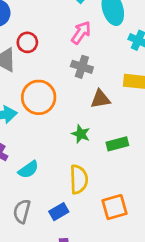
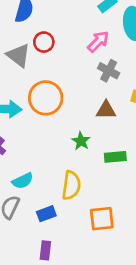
gray cross: (82, 67) -> (109, 71), moved
cyan semicircle: (28, 170) -> (23, 181), moved

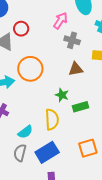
green rectangle: (115, 157) -> (81, 107), moved
yellow semicircle: (71, 185) -> (52, 119), moved
blue rectangle: (46, 214) -> (47, 152), size x1.6

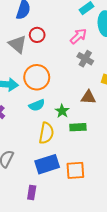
brown triangle: (76, 69) -> (88, 97), moved
cyan semicircle: (25, 132) -> (37, 105), moved
blue rectangle: (47, 152) -> (47, 164), moved

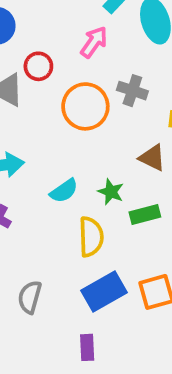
pink arrow: (78, 36) -> (94, 42), moved
orange circle: (37, 77) -> (85, 106), moved
brown triangle: (88, 97) -> (152, 158), turned 35

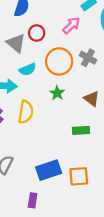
cyan semicircle: (64, 191) -> (28, 69), moved
green star: (111, 192) -> (57, 93), moved
yellow semicircle: (91, 237) -> (26, 112), moved

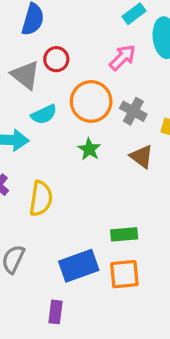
pink arrow: (71, 25) -> (122, 58), moved
gray cross: (88, 58) -> (133, 111), moved
yellow semicircle: (26, 112) -> (41, 198), moved
green rectangle: (81, 130) -> (124, 234), moved

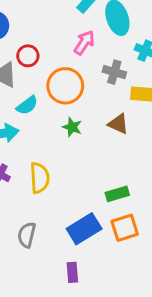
gray cross: (133, 111) -> (114, 72), moved

